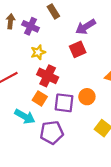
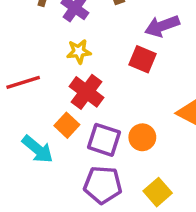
red square: (78, 49) -> (142, 59), turned 35
purple pentagon: (52, 132) -> (103, 185), moved

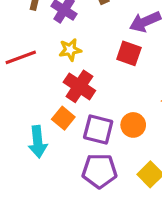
red line: (23, 82) -> (21, 57), moved
cyan arrow: (38, 149) -> (38, 142), turned 48

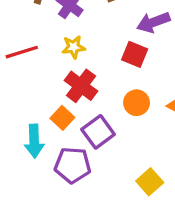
orange circle: (133, 125) -> (137, 103), moved
purple square: (98, 129) -> (98, 132), turned 36
purple pentagon: (99, 171) -> (73, 165), moved

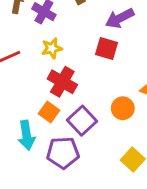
orange circle: (137, 103) -> (123, 108), moved

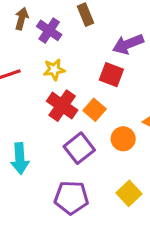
orange square: (49, 112) -> (95, 110), moved
purple pentagon: (63, 153) -> (71, 198), moved

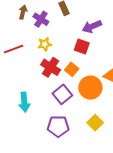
orange circle: (123, 139) -> (90, 88), size x1.5

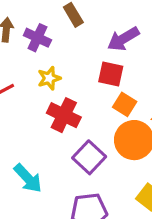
orange square: (72, 69) -> (125, 104), moved
cyan arrow: (24, 102) -> (28, 178), turned -30

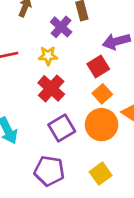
purple cross: (37, 38) -> (61, 27), moved
red square: (111, 74) -> (98, 67), turned 30

